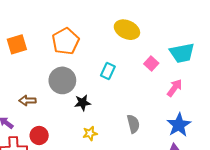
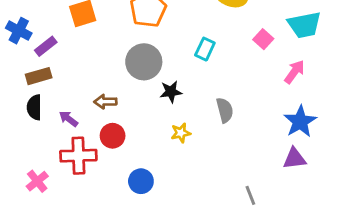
brown arrow: (27, 101) -> (105, 102), moved
gray semicircle: (133, 124) -> (225, 110), moved

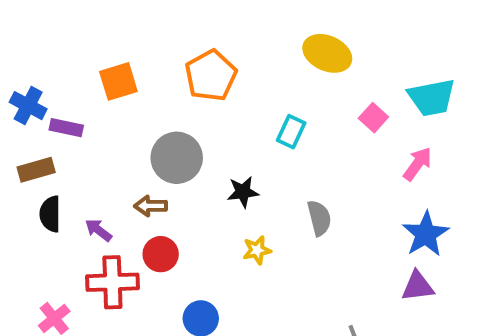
purple rectangle: (46, 46) -> (66, 128), turned 50
gray circle: (144, 62) -> (177, 158), moved
brown rectangle: (39, 76) -> (36, 170), moved

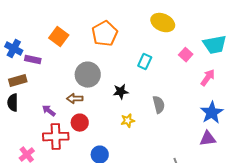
orange square: (118, 81) -> (59, 37), turned -36
black semicircle: (50, 214) -> (13, 103), moved

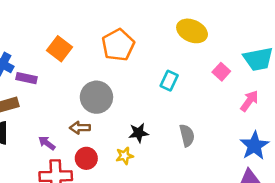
black star: (121, 92) -> (139, 133), moved
yellow star: (128, 121) -> (125, 156), moved

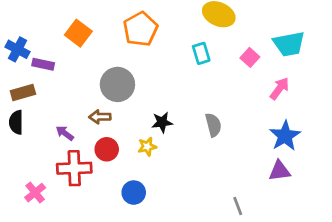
cyan rectangle: (169, 81) -> (201, 53), moved, turned -42

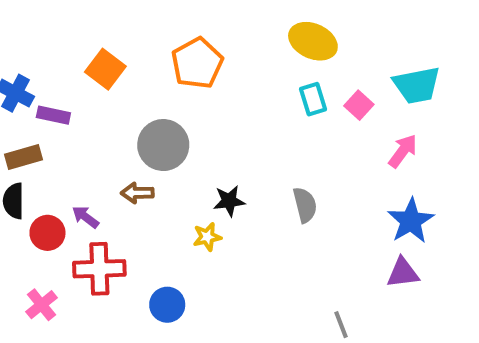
cyan rectangle: (201, 53) -> (313, 99), moved
red circle: (107, 149) -> (47, 233), moved
blue circle: (134, 193) -> (167, 305), moved

